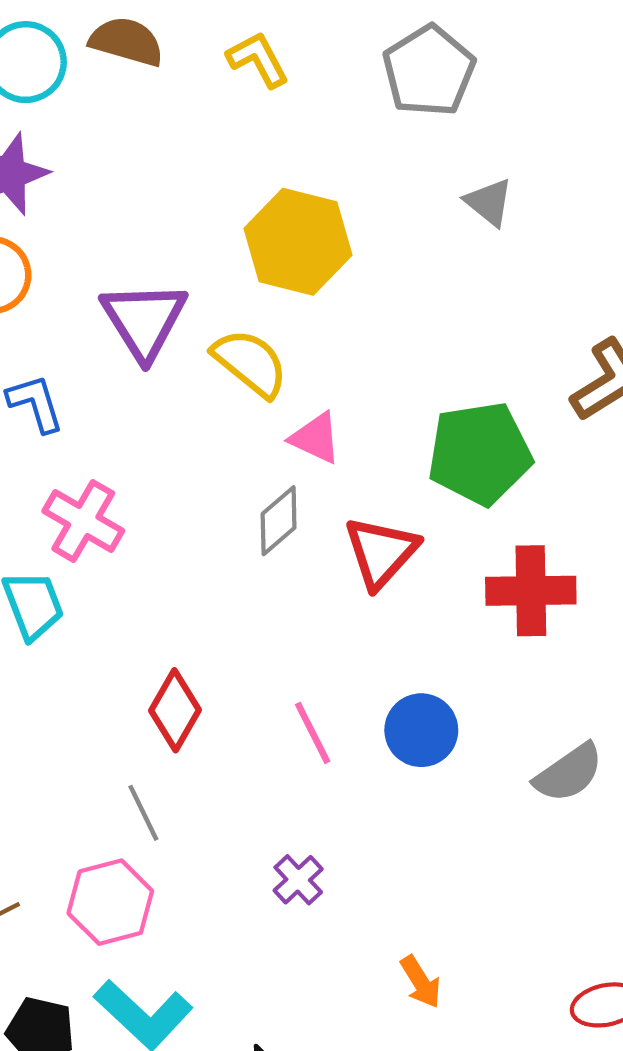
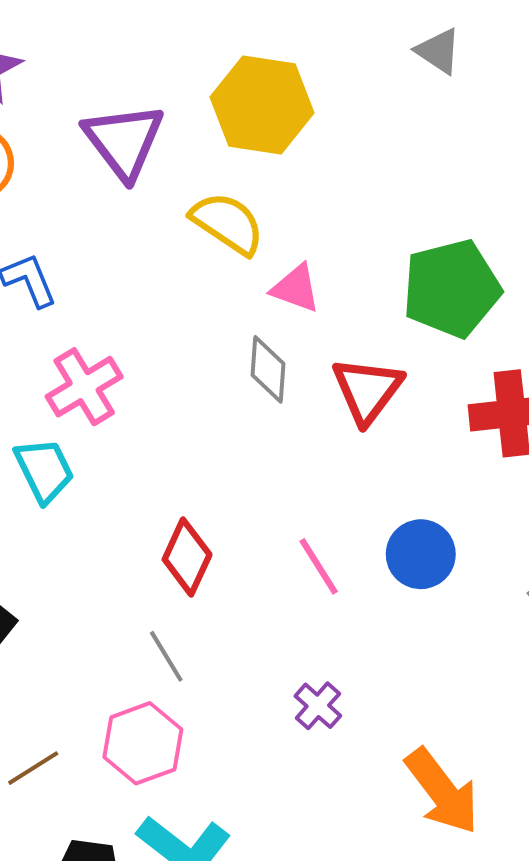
purple triangle: (144, 320) -> (124, 141), moved
pink cross: (83, 521) -> (84, 387), turned 34
gray diamond: (279, 521) -> (268, 369), turned -40
orange arrow: (421, 982) -> (442, 791), size x1.8

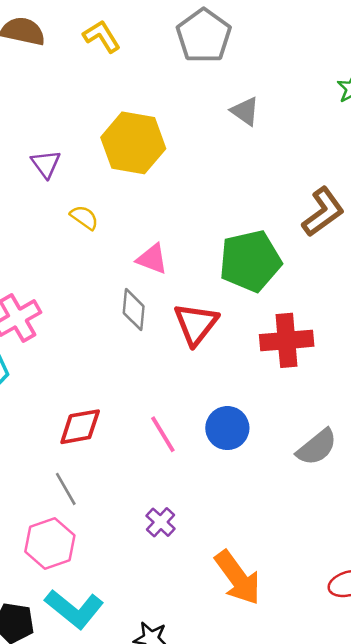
purple triangle: (124, 141) -> (46, 164), size x0.6
yellow semicircle: (228, 223) -> (84, 217), moved, size x0.6
red diamond: (187, 557) -> (80, 427), turned 54

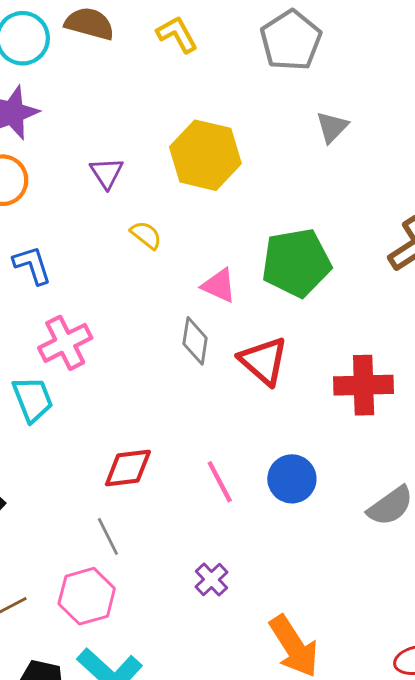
gray triangle: (245, 111) -> (332, 127), turned 36
green pentagon: (250, 261) -> (296, 263), moved
red triangle: (196, 324) -> (264, 361), turned -30

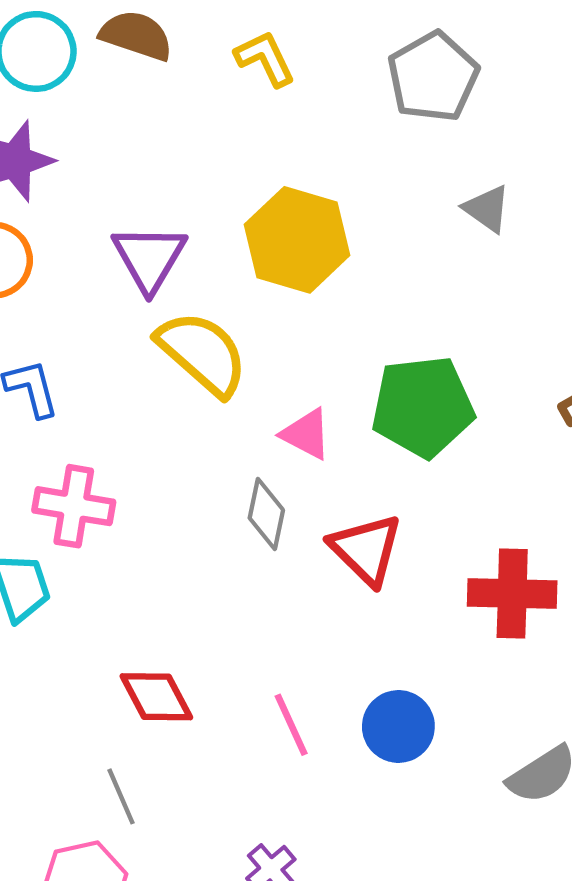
gray triangle: (332, 127) -> (487, 209), turned -42
purple triangle: (107, 173) -> (149, 258), size x1.5
yellow semicircle: (146, 235) -> (202, 353), size x2.0
pink cross: (65, 343) -> (74, 506), turned 33
red diamond: (128, 468) -> (156, 697), turned 66

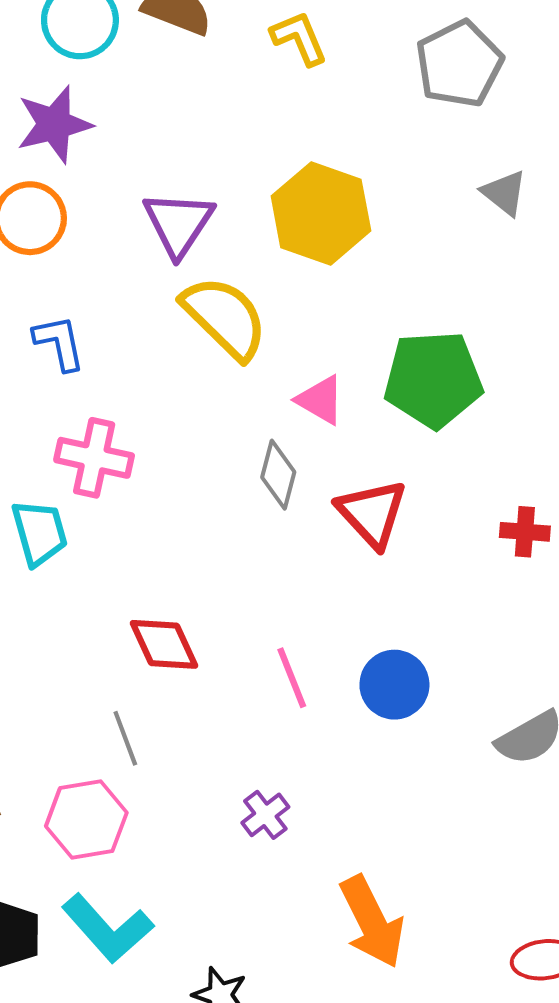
red cross: (512, 594) -> (525, 532), moved, size x0.6

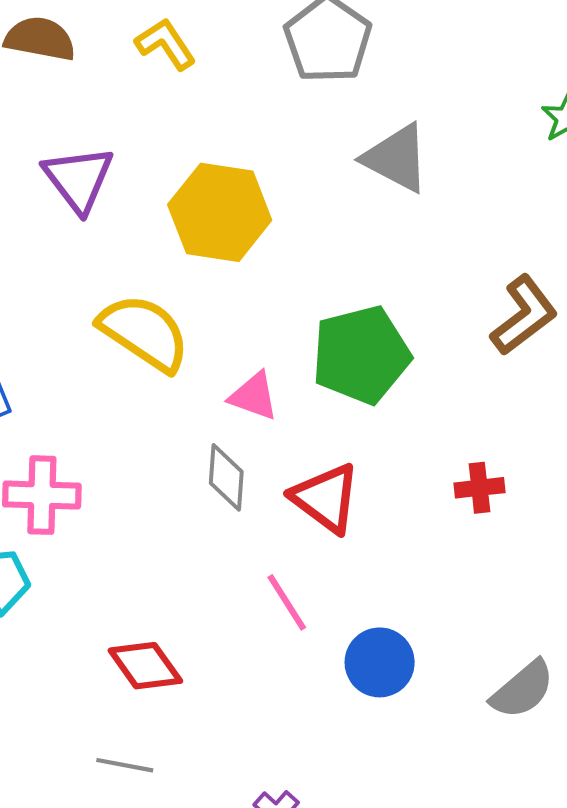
gray triangle: (504, 193) -> (396, 158), size x1.5
purple triangle: (178, 224) -> (79, 179), moved
pink line: (292, 678) -> (287, 602), moved
gray line: (125, 738) -> (125, 765), turned -48

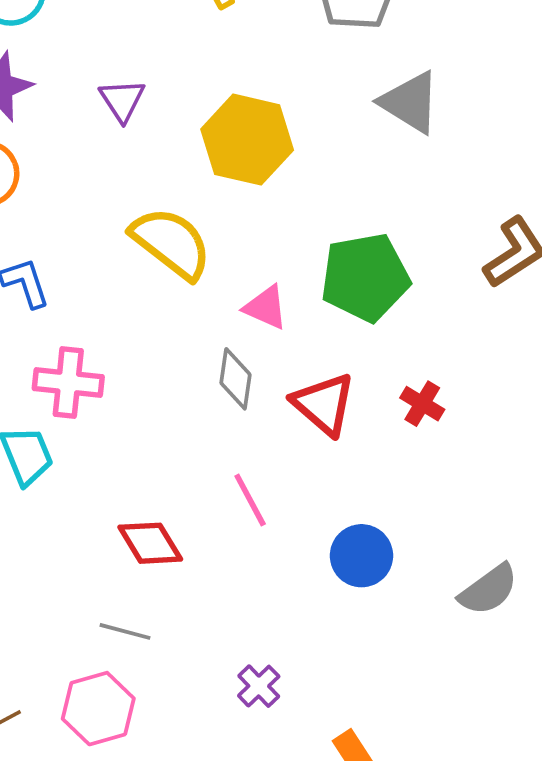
purple triangle: (79, 179) -> (122, 100), size x0.7
red cross: (479, 488) -> (422, 404), moved, turned 33
pink line: (287, 602) -> (250, 500), moved

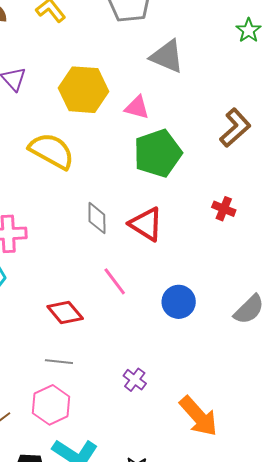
pink triangle: (266, 307) -> (137, 107), moved
red cross: (422, 404) -> (224, 209), moved

